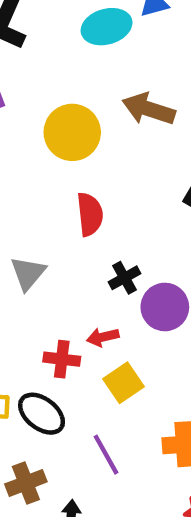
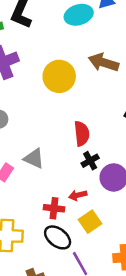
red semicircle: (90, 214) -> (82, 134), moved
gray triangle: (28, 273) -> (34, 158), turned -45
black ellipse: (42, 414) -> (58, 237), moved

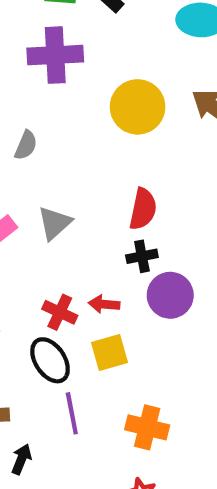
gray triangle: (34, 158) -> (55, 223), turned 35

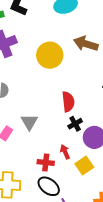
red arrow: (104, 304) -> (65, 152), turned 80
yellow square: (109, 352) -> (84, 166), moved

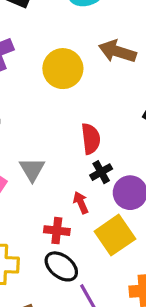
red arrow: (65, 152) -> (81, 203), moved
yellow square: (84, 166) -> (115, 235), size x1.4

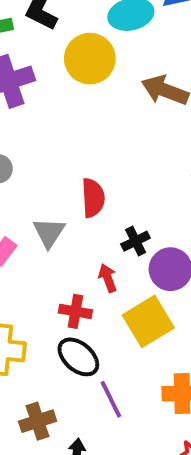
yellow circle: (63, 69) -> (90, 59), moved
red semicircle: (91, 139) -> (93, 198), moved

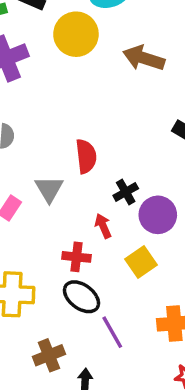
yellow square: (148, 321) -> (141, 262), size x0.7

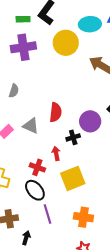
gray triangle: (49, 189) -> (31, 126), turned -48
purple circle: (158, 215) -> (90, 121), moved
yellow square: (141, 262) -> (73, 178), size x1.4

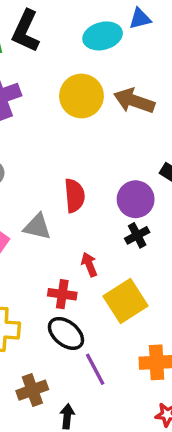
yellow circle: (66, 43) -> (81, 96), moved
black cross: (73, 137) -> (137, 235), moved

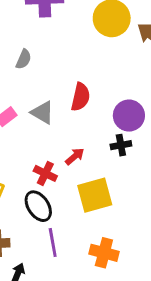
red arrow: (89, 264) -> (75, 156), turned 54

